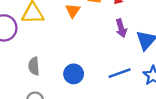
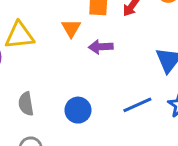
purple arrow: (121, 28) -> (101, 47), moved, turned 108

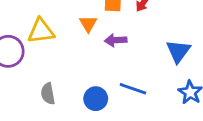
blue line: (137, 105) -> (133, 89), moved, turned 44

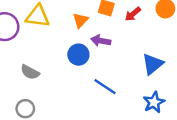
gray semicircle: (48, 94) -> (30, 72), turned -66
blue circle: (96, 99) -> (78, 55), moved

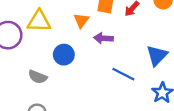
blue circle: (78, 55) -> (64, 55), moved
blue line: (105, 87) -> (123, 74), moved

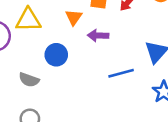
blue line: (123, 74) -> (121, 73), turned -40

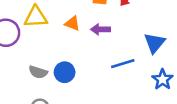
orange triangle: (74, 17) -> (72, 23), moved, turned -42
blue circle: (56, 55) -> (65, 72), moved

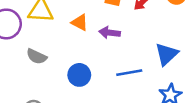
gray semicircle: (38, 72) -> (37, 56), moved
blue circle: (65, 72) -> (79, 75), moved

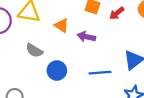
gray semicircle: (37, 56) -> (34, 50), moved

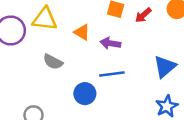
blue circle: (57, 70) -> (85, 94), moved
blue line: (100, 73) -> (112, 74), moved

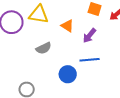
purple arrow: (110, 43) -> (89, 36), turned -63
gray semicircle: (53, 62) -> (44, 48), turned -56

